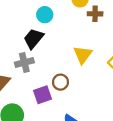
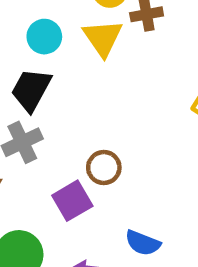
yellow triangle: (83, 55) -> (103, 38), moved

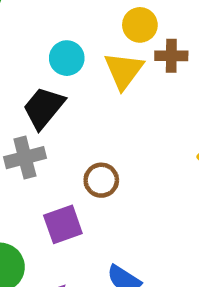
brown circle: (104, 168) -> (101, 180), moved

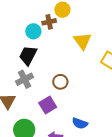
brown cross: (171, 56) -> (49, 22), moved
yellow triangle: (124, 71) -> (82, 41), moved

